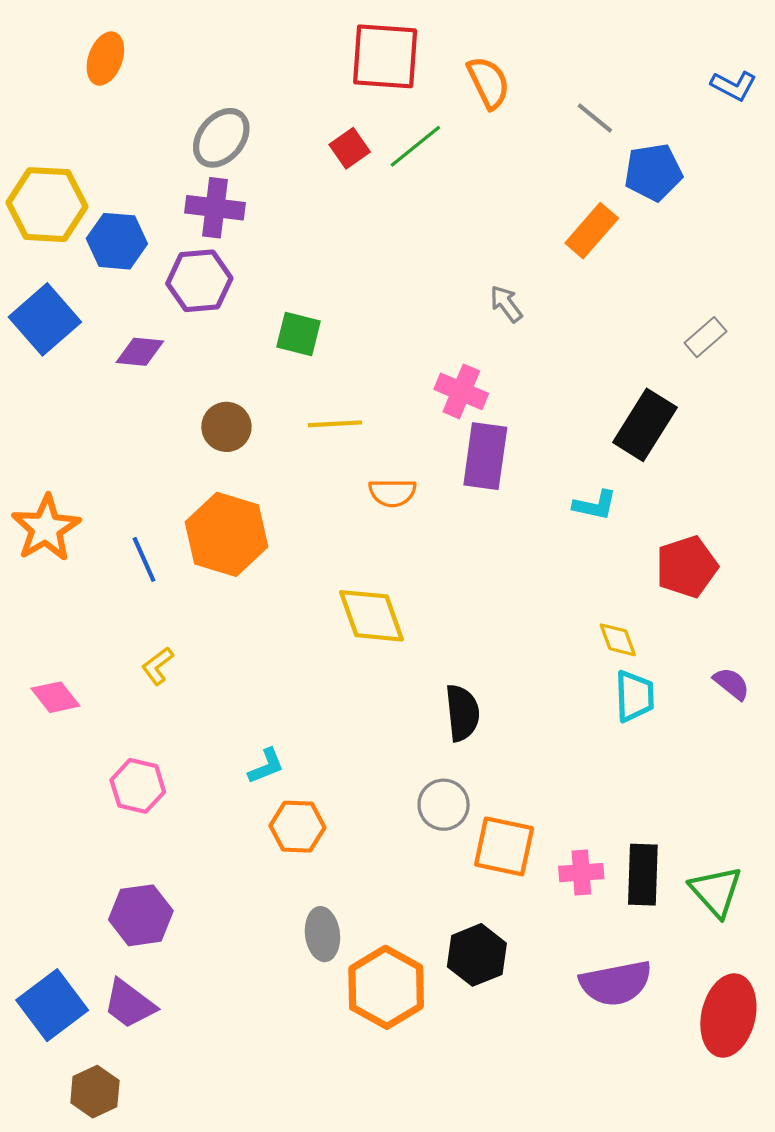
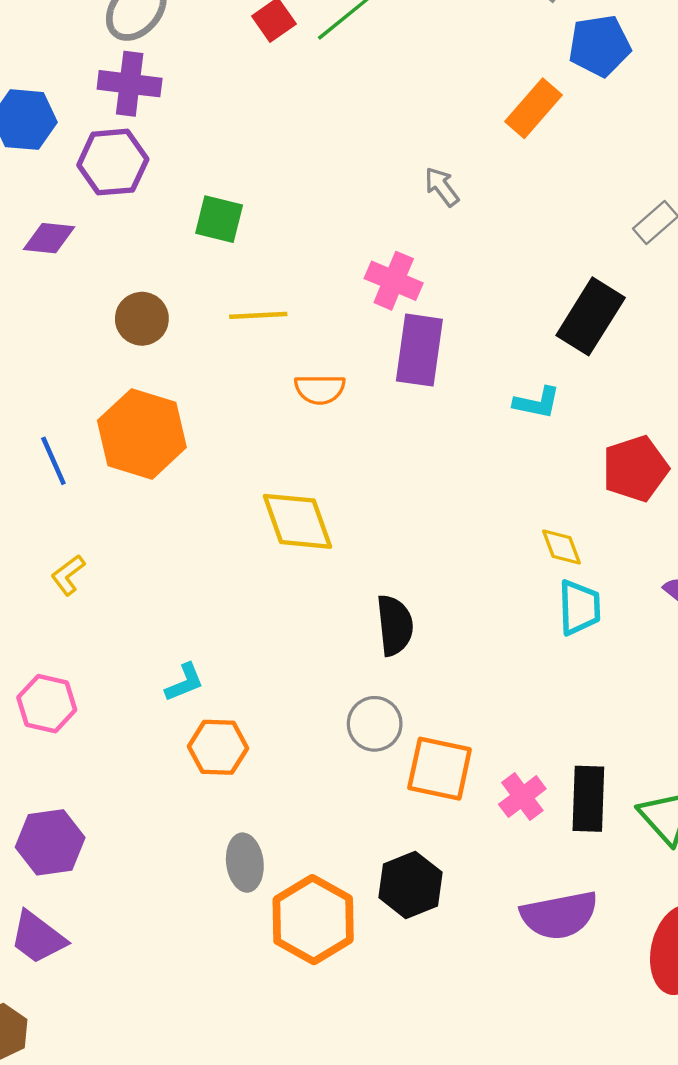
pink cross: (581, 873) -> (522, 797), turned -33

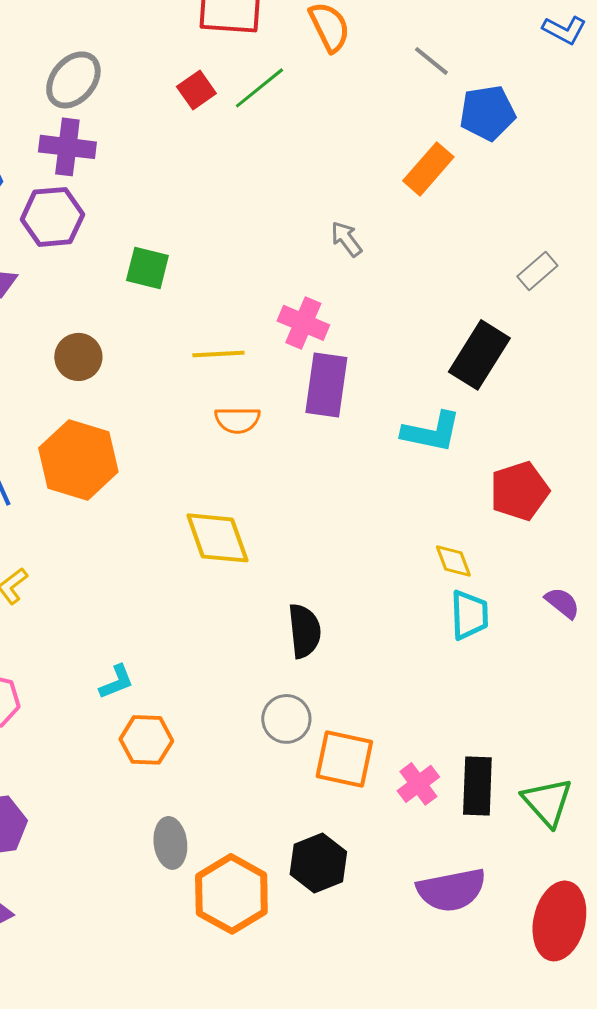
yellow line: (258, 315) -> (218, 354), moved
cyan L-shape: (537, 403) -> (431, 432), size x1.4

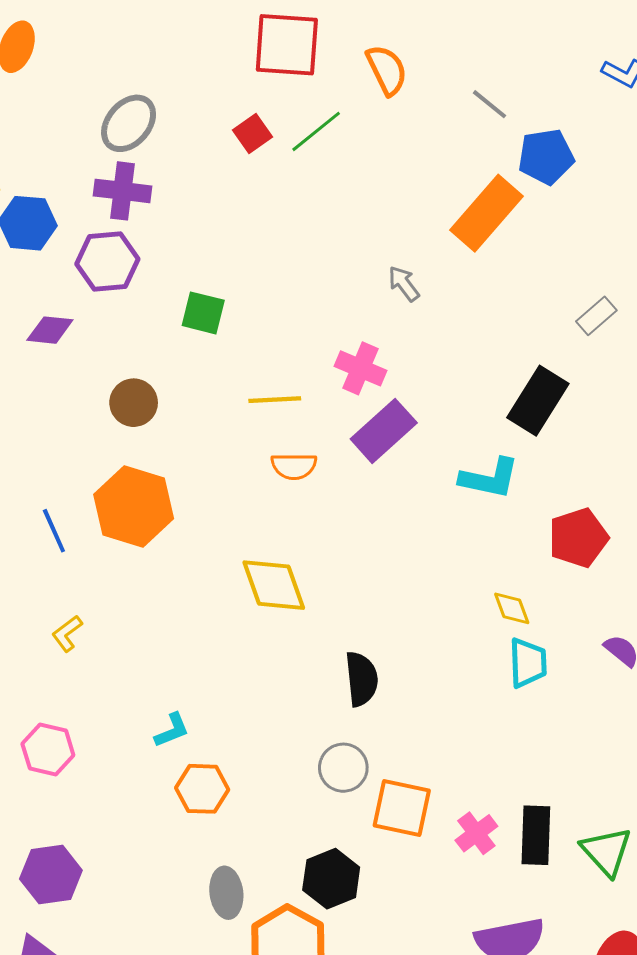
orange rectangle: (428, 169) -> (486, 213), size x1.4
purple rectangle: (326, 385) -> (384, 431), turned 40
black hexagon: (318, 863) -> (331, 879), moved

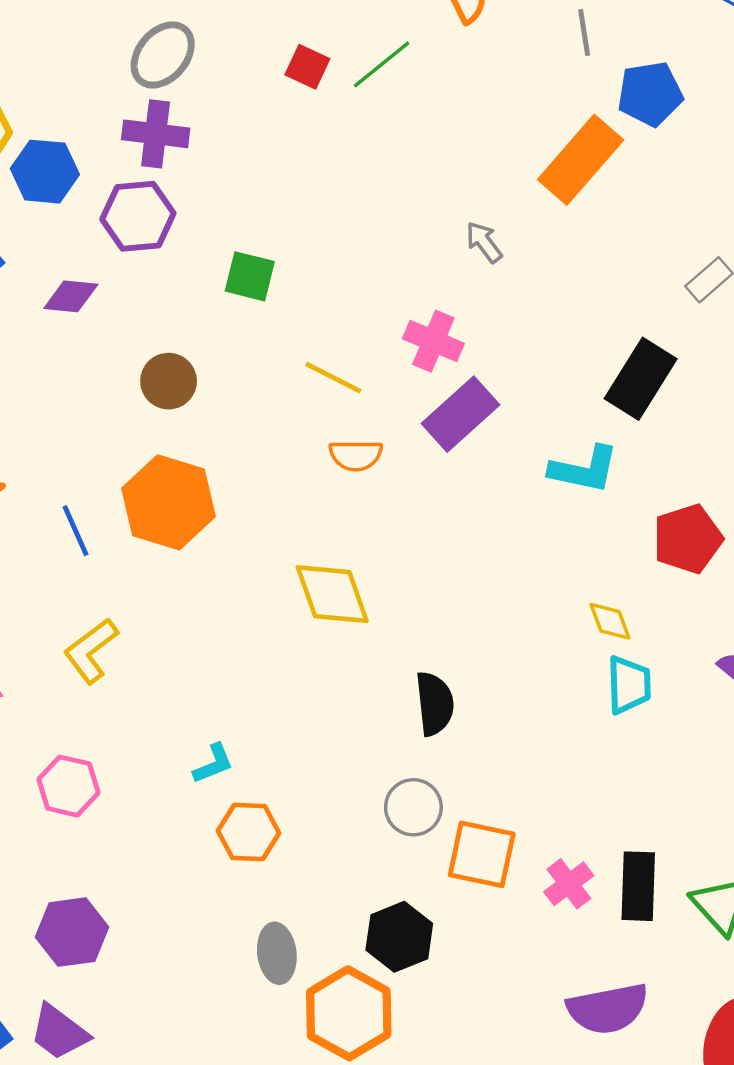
gray line: (490, 104) -> (584, 33), turned 42
red square: (253, 133) -> (307, 67), turned -30
yellow line: (275, 400) -> (333, 378), turned 30
yellow L-shape: (67, 634) -> (91, 651), size x1.5

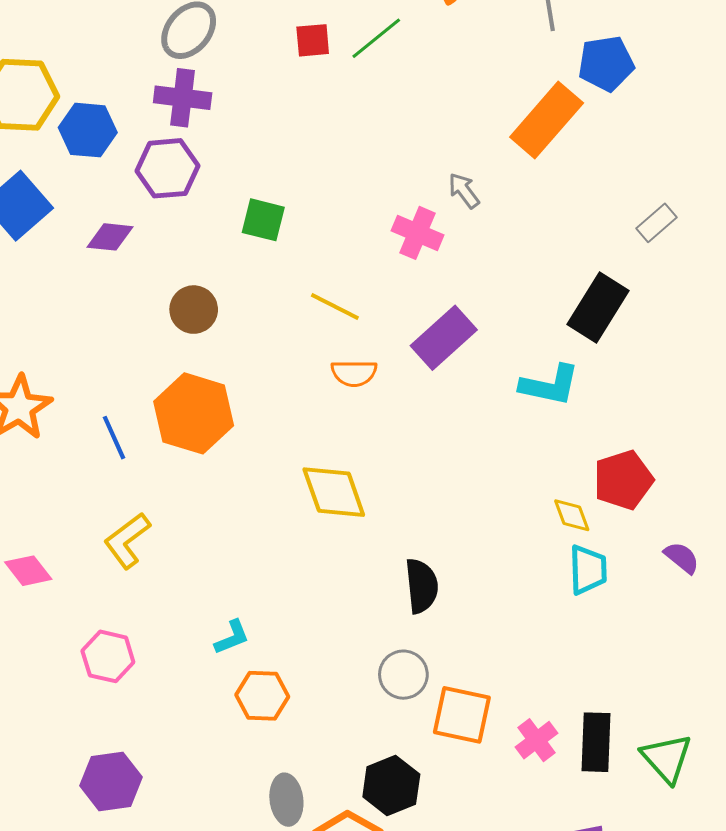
red square: (307, 67) -> (313, 40), turned -30
pink cross: (433, 341) -> (418, 233), moved
red pentagon: (688, 539) -> (623, 480), moved

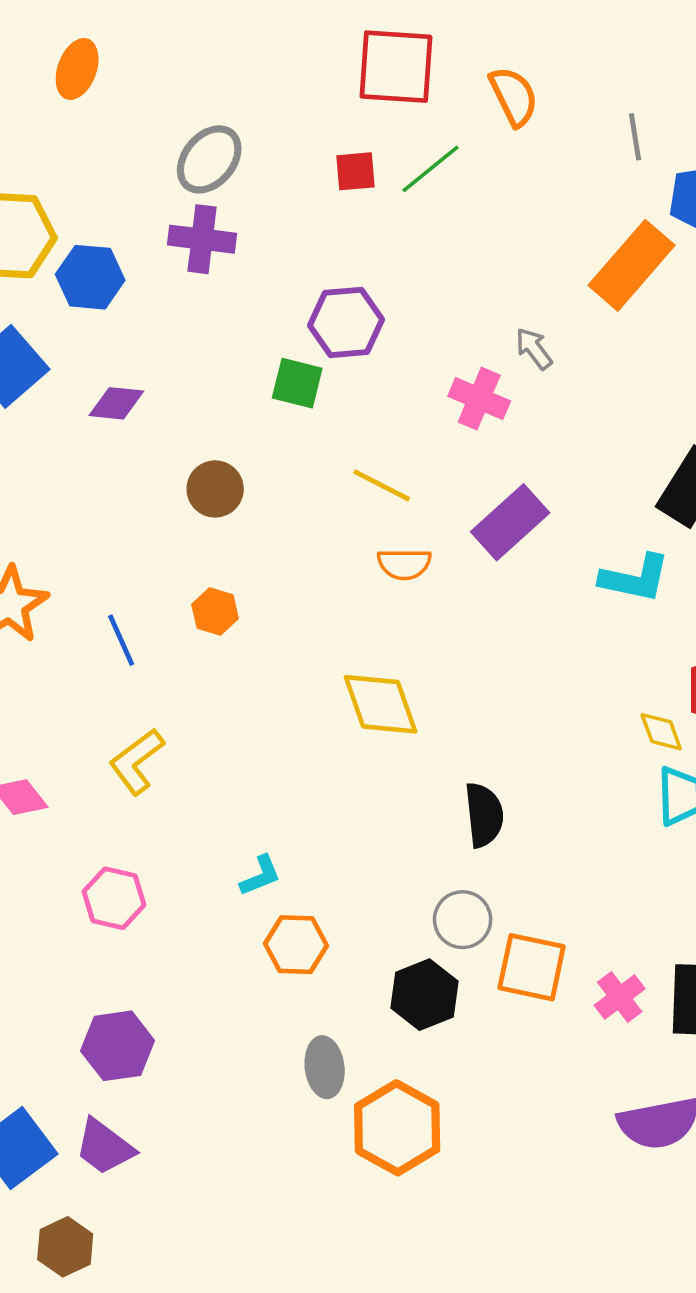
purple hexagon: (167, 168) -> (346, 322), moved
orange hexagon: (194, 413) -> (215, 612), size x0.5
black hexagon: (391, 786) -> (424, 995), moved

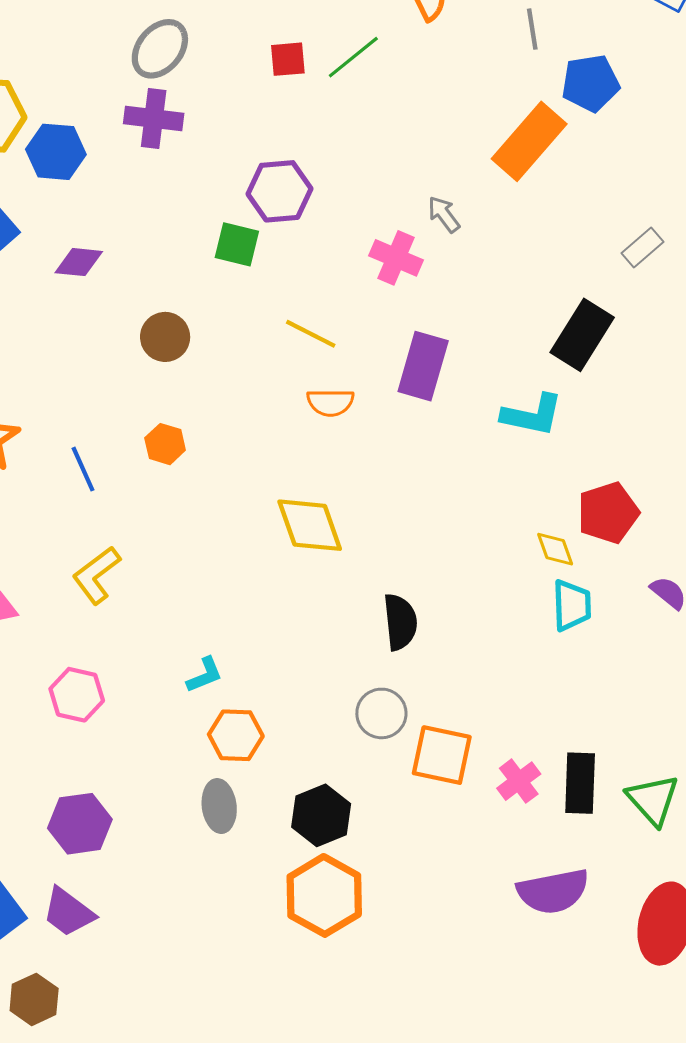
purple rectangle: (510, 522) -> (423, 366), turned -32
black hexagon: (424, 995) -> (321, 815), moved
gray ellipse: (325, 1067) -> (219, 806), moved

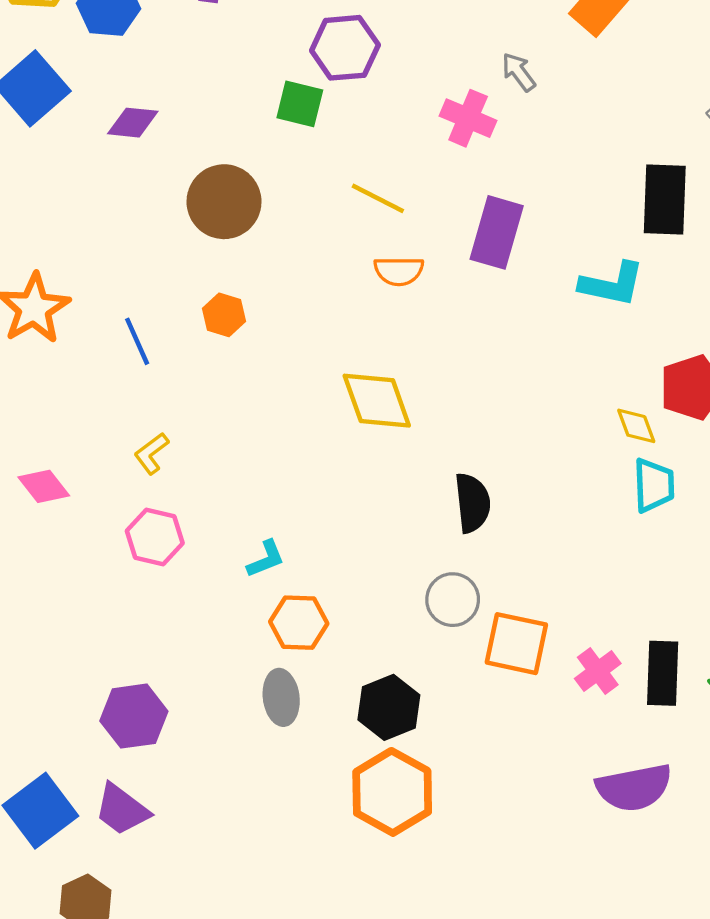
black rectangle: (582, 335) -> (665, 199), turned -30
brown circle: (165, 337) -> (224, 202), size x1.4
yellow L-shape: (96, 575) -> (151, 453), size x0.7
pink hexagon: (77, 695) -> (155, 537), moved

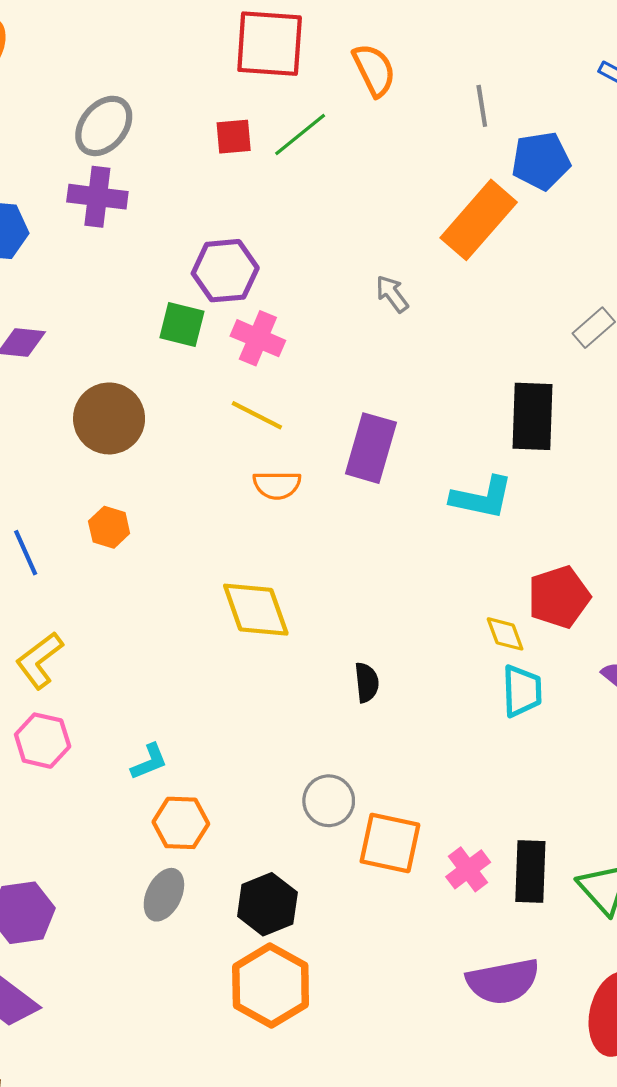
pink cross: (468, 118) -> (258, 338), moved
yellow L-shape: (151, 453) -> (39, 660), size x1.4
black semicircle: (472, 503) -> (367, 682), moved, size x0.7
gray ellipse: (281, 697) -> (164, 895), turned 33

